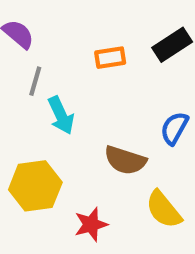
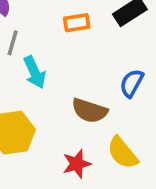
red star: (91, 224) -> (77, 164), moved

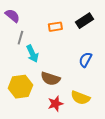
brown semicircle: (90, 111) -> (50, 79), moved
yellow semicircle: (123, 153) -> (80, 98), turned -30

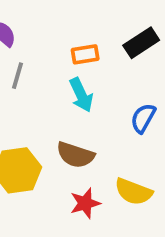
cyan arrow: (32, 54) -> (81, 95), moved

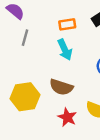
red star: (85, 203) -> (67, 117), turned -30

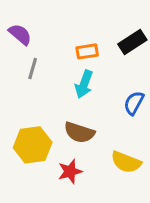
cyan arrow: (65, 50) -> (84, 84), turned 45
red star: (67, 117) -> (70, 171), moved, turned 30

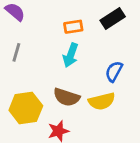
gray line: (33, 69) -> (16, 52), moved
yellow semicircle: (126, 162) -> (102, 101), moved, turned -35

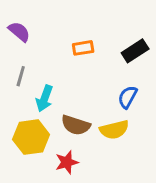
black rectangle: (113, 19) -> (135, 51), moved
cyan arrow: (71, 55) -> (44, 98), moved

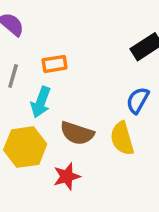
orange rectangle: (83, 48) -> (55, 64), moved
yellow semicircle: (114, 130) -> (122, 138), turned 88

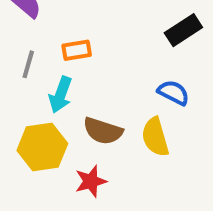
blue semicircle: (138, 100) -> (173, 93), turned 88

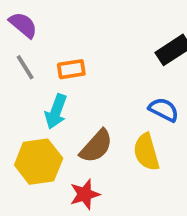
gray line: (28, 64) -> (25, 67), moved, turned -48
brown semicircle: (103, 131) -> (96, 146), turned -66

